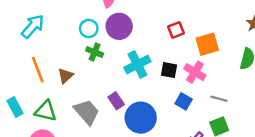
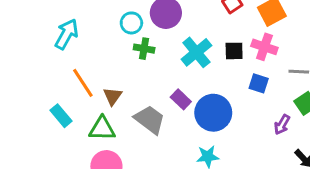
brown triangle: (65, 76) -> (112, 96), moved
cyan rectangle: (15, 107) -> (61, 116), moved

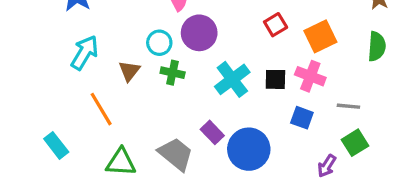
brown triangle: (112, 96) -> (129, 71), moved
cyan rectangle: (61, 116) -> (56, 145), moved

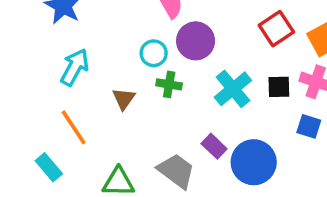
red square: (276, 25) -> (276, 29), size x1.4
brown triangle: (129, 71) -> (124, 99), moved
orange line: (101, 109) -> (74, 127), moved

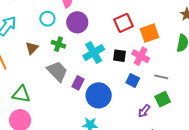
cyan circle: (154, 53) -> (47, 19), moved
purple rectangle: (214, 146) -> (78, 83), turned 64
gray trapezoid: (176, 171) -> (57, 71), moved

